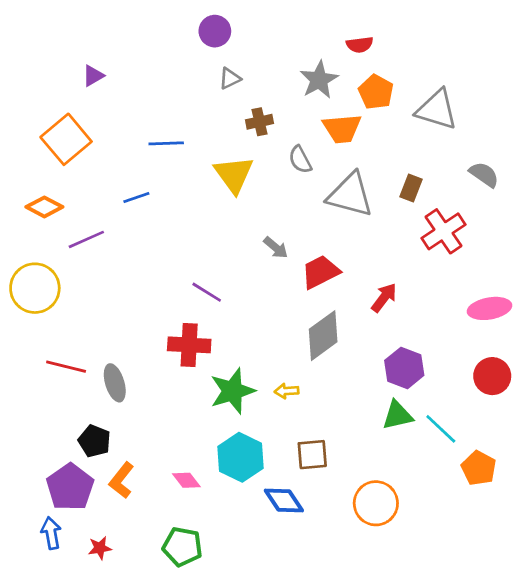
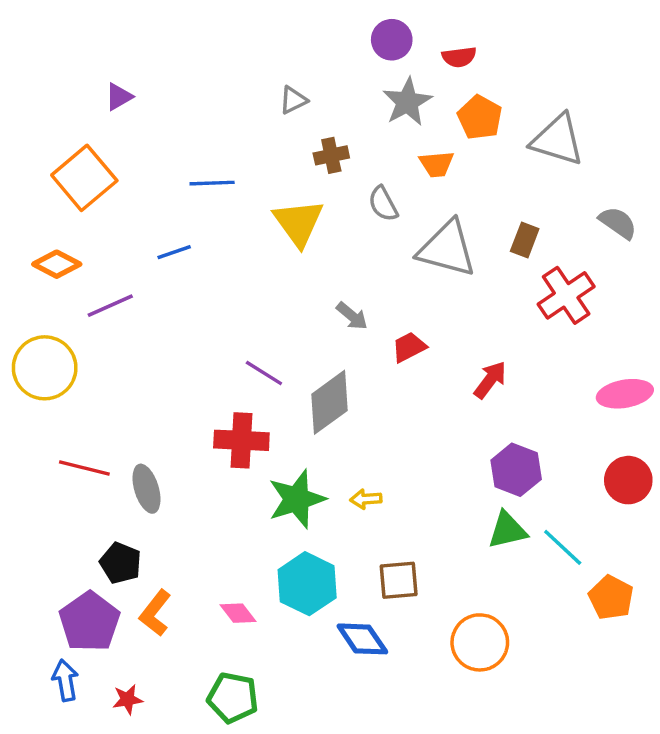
purple circle: (215, 31) -> (392, 40), moved
orange trapezoid: (342, 128) -> (437, 164), size x0.7
red trapezoid: (320, 272) -> (409, 347), size x0.7
gray diamond: (323, 336) -> (330, 402), moved

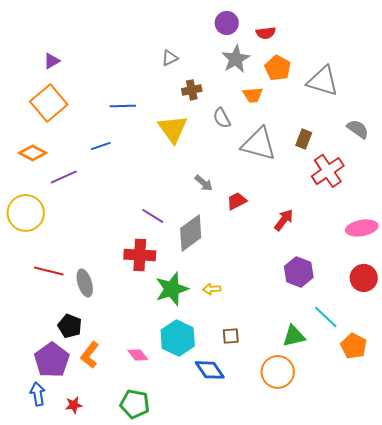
purple triangle: (119, 97) -> (52, 61), moved
green triangle: (507, 530) -> (294, 336), moved
brown square: (399, 580) -> (231, 336), size x0.7

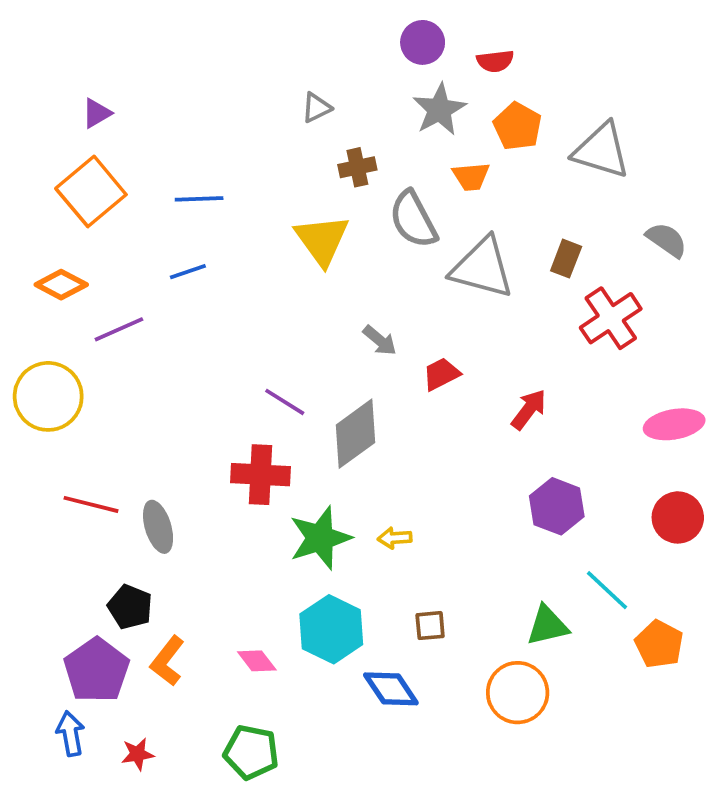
blue line: (123, 106) -> (199, 199), moved
gray semicircle: (222, 118) -> (413, 219), size x1.5

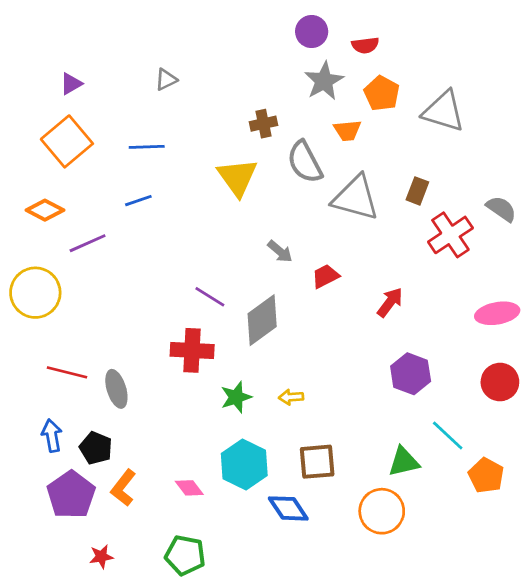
gray triangle: (316, 108) -> (166, 80), moved
gray semicircle: (667, 240) -> (501, 209), moved
green star: (320, 538) -> (236, 397), size x0.7
brown square: (430, 626) -> (317, 462), size x1.6
blue arrow: (70, 734) -> (52, 436), moved

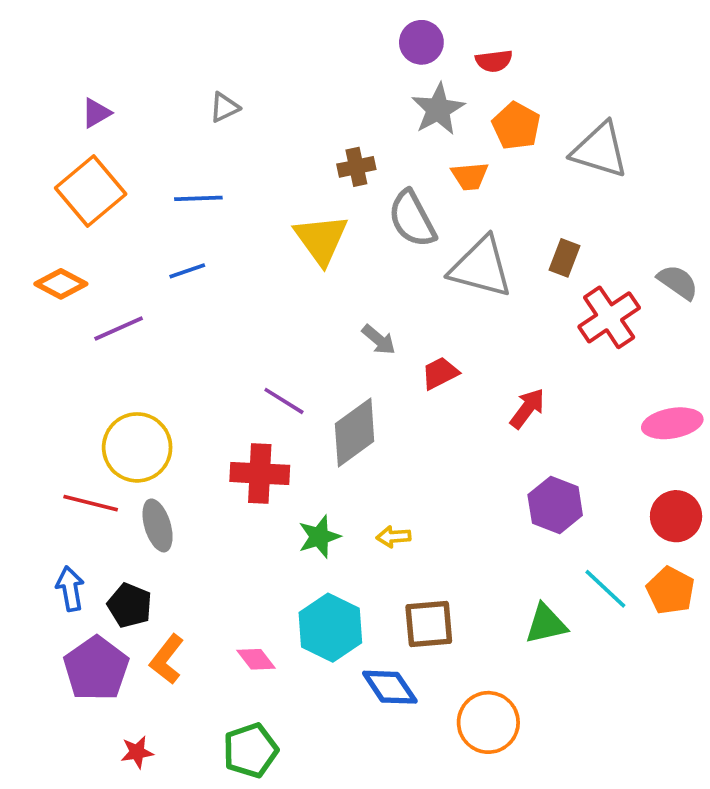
yellow circle: (35, 293) -> (137, 447), moved
orange pentagon: (486, 475) -> (670, 591), moved
orange circle: (382, 511) -> (488, 722), moved
green pentagon: (185, 555) -> (250, 750), turned -30

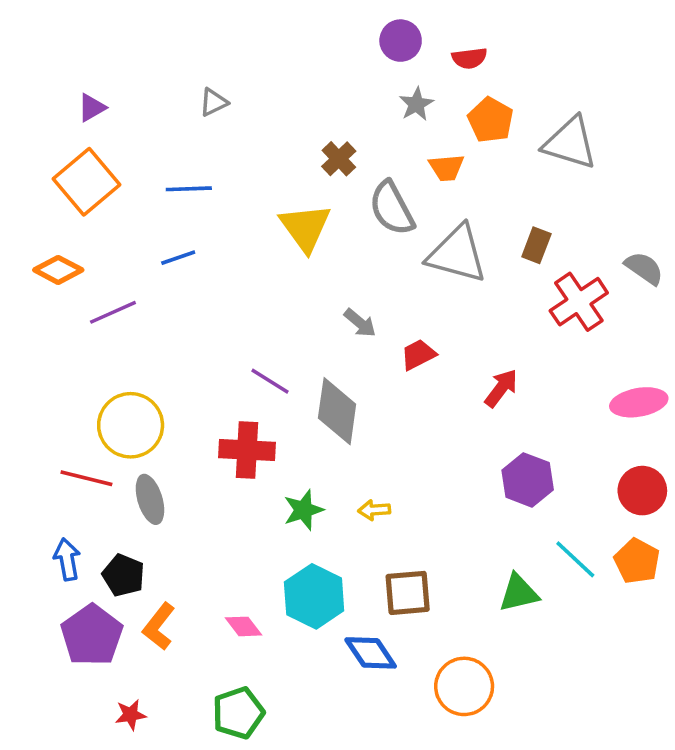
gray star: (438, 109) -> (416, 104), size x0.7
brown cross: (356, 167) -> (339, 159), turned -32
gray diamond: (355, 433) -> (337, 411), turned -46

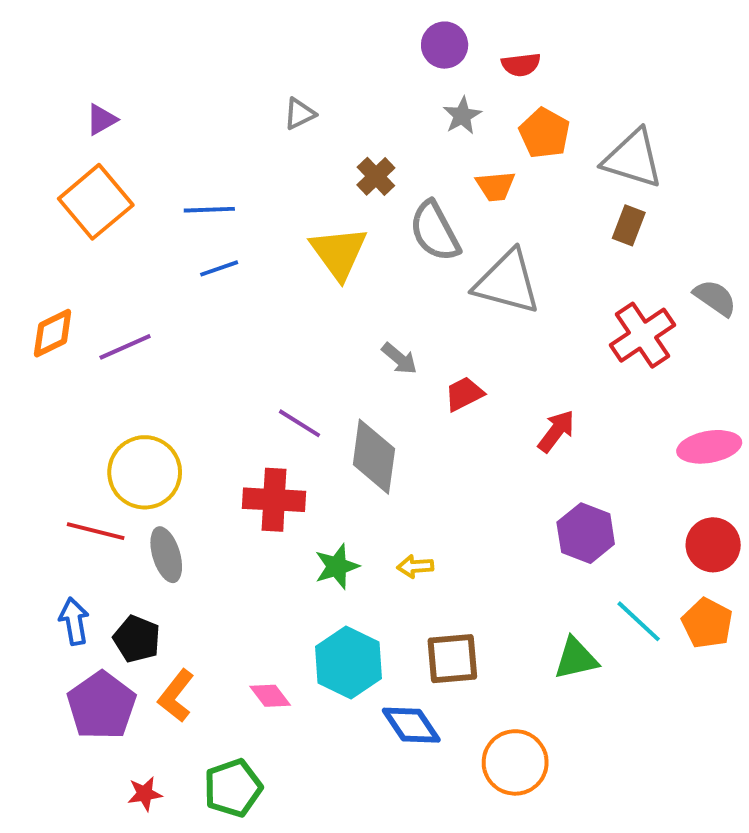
gray triangle: (214, 102) -> (300, 114), moved
brown rectangle: (536, 245) -> (629, 225), moved
blue line: (178, 258) -> (219, 268), moved
orange diamond: (58, 270) -> (53, 333), moved, turned -54
green pentagon: (238, 713) -> (233, 788), moved

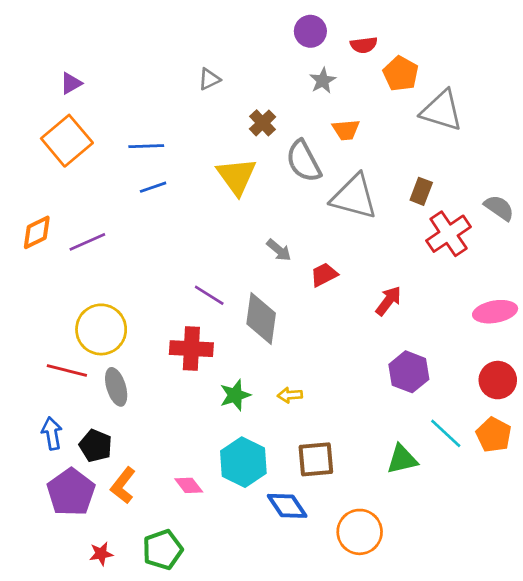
orange pentagon: (545, 133) -> (401, 74), moved
brown rectangle: (629, 225) -> (421, 191), moved

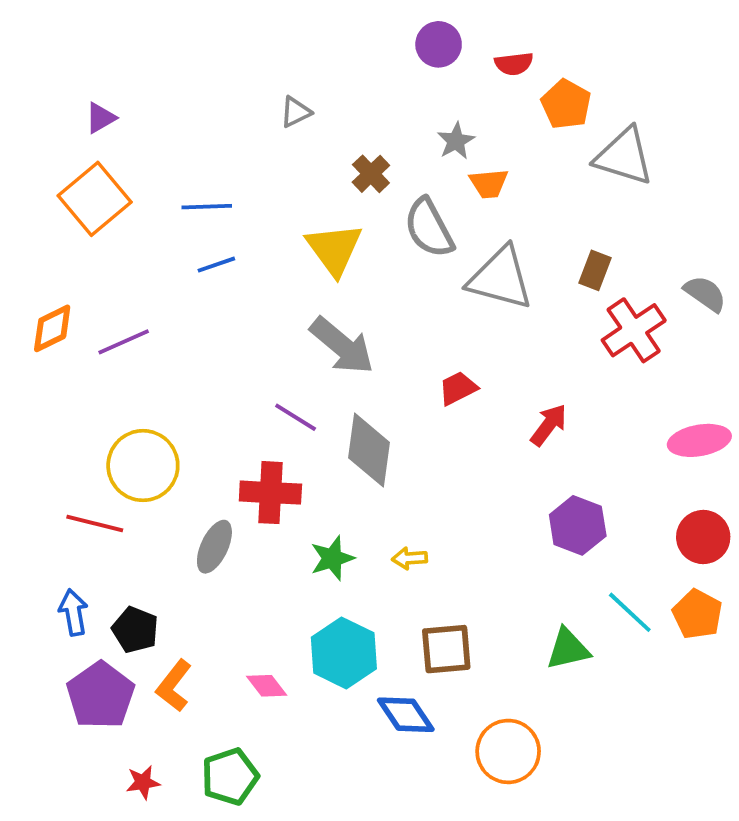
gray star: (323, 81) -> (456, 141), moved
gray arrow: (279, 250) -> (342, 346), moved, size x1.8
gray ellipse: (116, 387) -> (214, 547), moved, turned 42

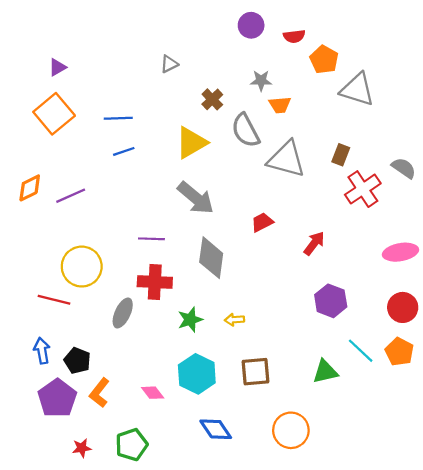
gray star: (456, 141) -> (261, 81), turned 30
yellow triangle: (334, 249) -> (191, 143), turned 36
purple line: (296, 417) -> (151, 239), moved, turned -30
blue diamond: (406, 715) -> (216, 429), moved

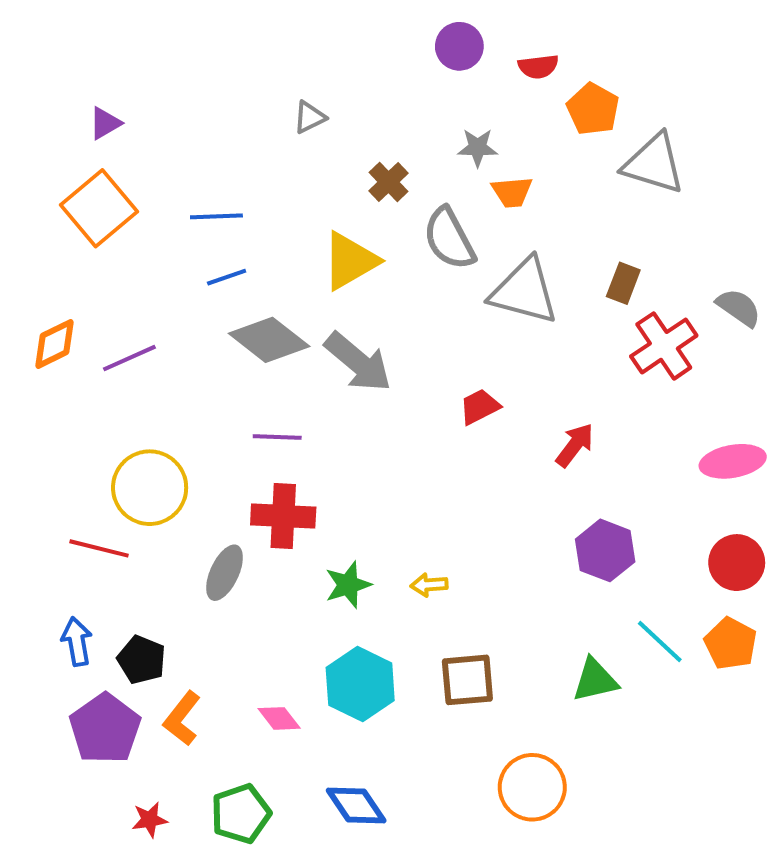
gray diamond: (211, 258) -> (269, 340), moved, turned -60
blue diamond: (216, 429) -> (356, 806), moved

